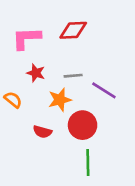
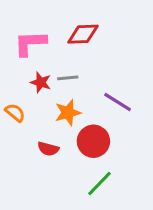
gray line: (73, 76) -> (68, 78), moved
green line: (88, 162) -> (99, 183), turned 45

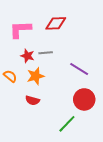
orange star: (68, 113) -> (36, 76), moved
red circle: (93, 141) -> (84, 99), moved

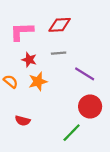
gray line: (46, 53) -> (59, 53), moved
red semicircle: (32, 100) -> (23, 121), moved

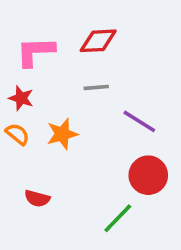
red star: (29, 60) -> (21, 98), moved

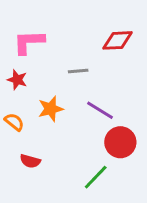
red diamond: (98, 41) -> (117, 40), moved
purple line: (139, 121) -> (100, 110), moved
orange semicircle: (17, 134) -> (14, 122), moved

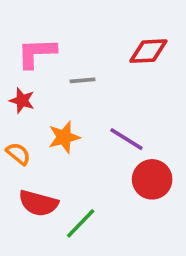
gray line: (78, 71) -> (82, 80), moved
red semicircle: (30, 161) -> (38, 203), size x1.5
green line: (96, 177) -> (81, 223), moved

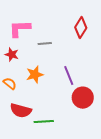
red diamond: (148, 51) -> (81, 28), turned -55
purple line: (126, 139) -> (69, 76), turned 36
green line: (81, 223) -> (44, 122), turned 42

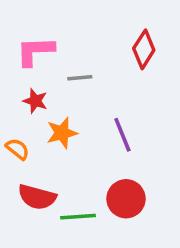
red star: (12, 55) -> (35, 101), moved
red circle: (83, 98) -> (126, 199), moved

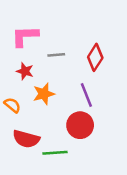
red diamond: (144, 49) -> (95, 57), moved
red circle: (126, 199) -> (80, 125), moved

